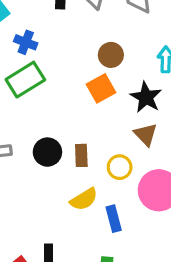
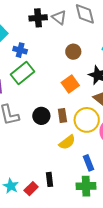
orange square: (101, 88) -> (70, 84), moved
yellow circle: (120, 167) -> (87, 120), size x1.6
blue rectangle: (114, 219) -> (88, 163), moved

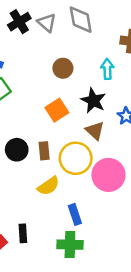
black cross: (38, 18) -> (19, 22), turned -30

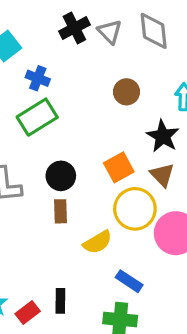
orange square: (57, 110) -> (119, 167), moved
black circle: (17, 150) -> (61, 176), moved
brown rectangle: (44, 151) -> (60, 211), moved
blue rectangle: (75, 214) -> (129, 281), turned -42

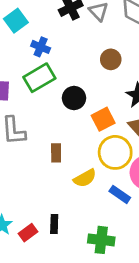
black circle: (61, 176) -> (74, 98), moved
blue rectangle: (129, 281) -> (120, 194), moved

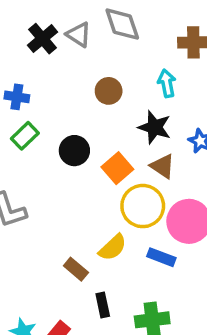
green rectangle: (39, 78) -> (25, 136), size x0.7
brown rectangle: (56, 153) -> (76, 269), moved, turned -36
black rectangle: (54, 224) -> (103, 305), moved

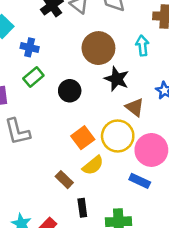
brown circle: (109, 91) -> (98, 48), size x1.6
black star: (155, 127) -> (117, 79), moved
orange square: (117, 168) -> (83, 138), moved
blue rectangle: (161, 257) -> (140, 181), moved

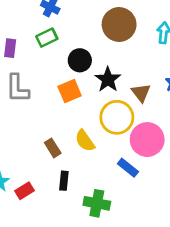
black star: (117, 79) -> (108, 79), moved
orange square: (83, 138) -> (70, 91), moved
yellow semicircle: (93, 165) -> (85, 141), turned 80

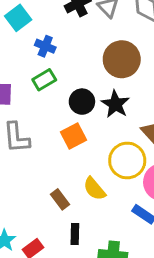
black star: (108, 79) -> (115, 104), moved

